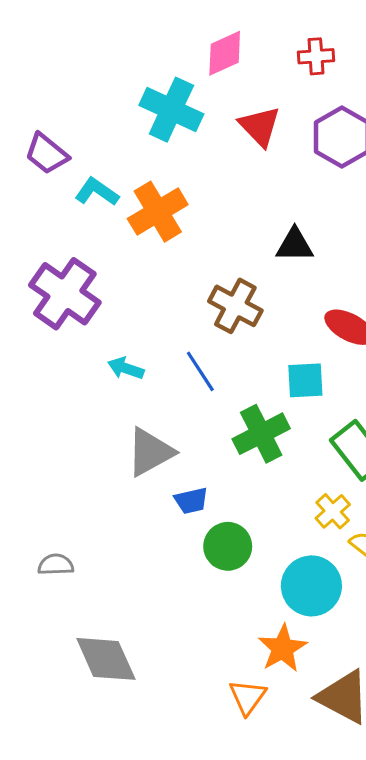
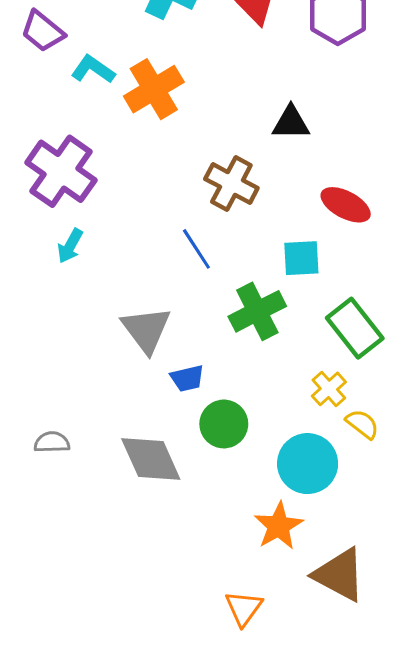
cyan arrow: (126, 368) -> (70, 246), moved, turned -80
gray triangle: (150, 452) -> (146, 330), turned -38
gray diamond: (106, 659) -> (151, 459), moved
orange triangle: (247, 697) -> (244, 608), moved

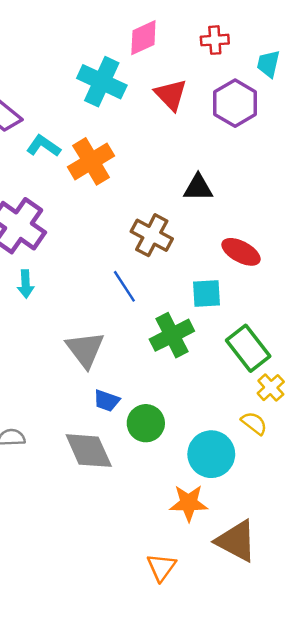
cyan arrow: (70, 246) -> (26, 284), turned -32
blue trapezoid: (187, 378) -> (107, 401), moved, turned 32
yellow cross: (329, 389) -> (271, 388), moved
orange star: (279, 526) -> (189, 503), turned 30

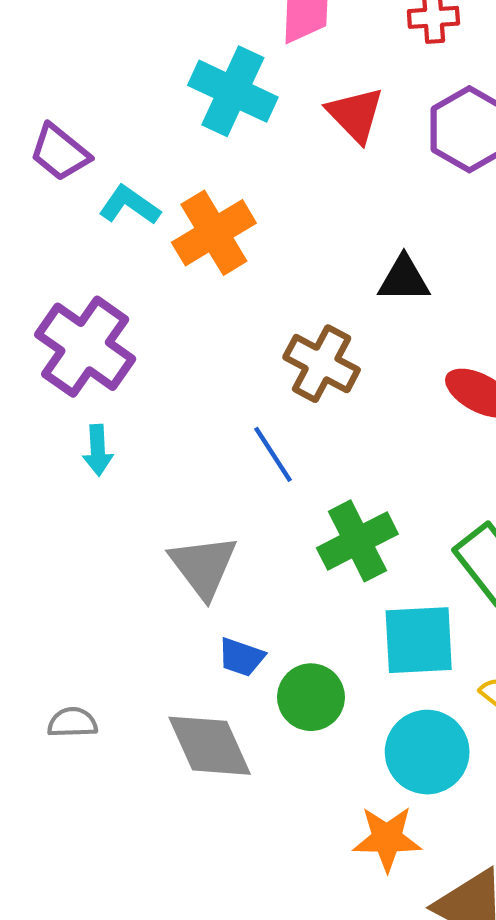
cyan square: (207, 294) -> (419, 640), moved, size x1.4

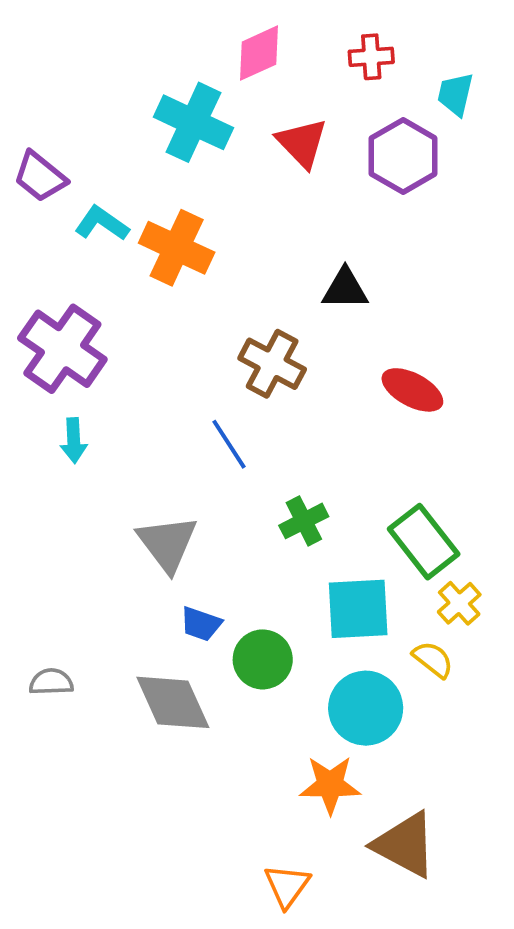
orange cross: (214, 233) -> (177, 248), turned -34
green cross: (357, 541) -> (304, 521), size x0.7

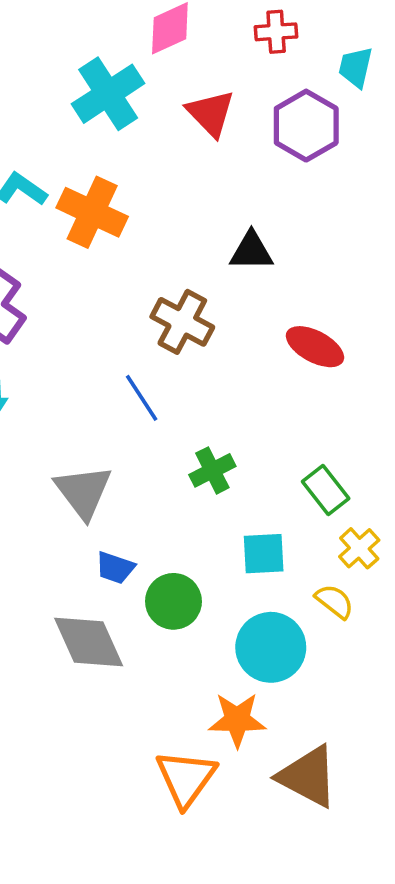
cyan cross: (193, 122) -> (108, 94), turned 32
green rectangle: (424, 542) -> (326, 490), size x0.7
cyan square: (358, 609) -> (264, 554), size x0.7
orange triangle: (287, 886) -> (186, 778), moved, size x1.4

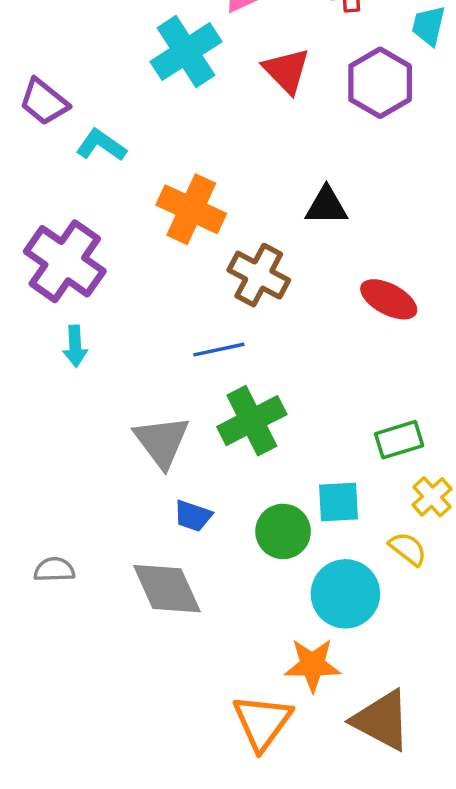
orange cross: (92, 212) -> (191, 209), moved
blue line: (142, 398) -> (219, 350), turned -69
green cross: (212, 470) -> (252, 421), moved, size x1.5
green rectangle: (326, 490) -> (399, 440), turned -69
green circle: (173, 601) -> (283, 531), moved

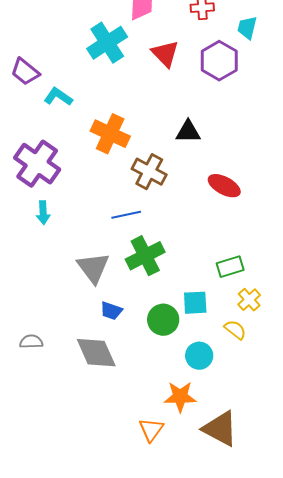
cyan circle: (345, 594) -> (199, 356), size x0.7
orange triangle: (262, 722) -> (151, 430), size x0.7

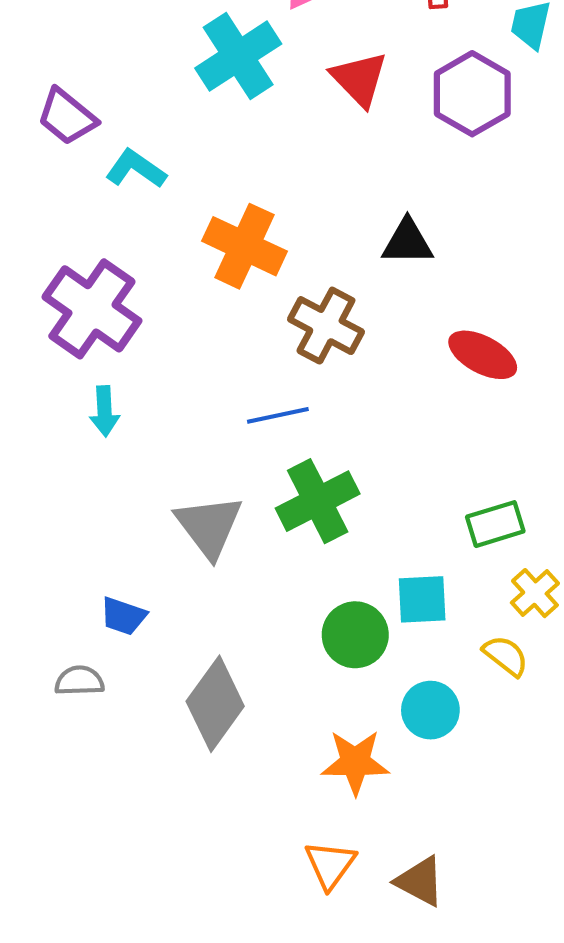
blue trapezoid: (111, 311) -> (123, 616), moved
gray diamond: (96, 353) -> (215, 704), turned 60
orange star: (180, 397) -> (355, 762), moved
brown triangle: (220, 429) -> (420, 881), moved, size x0.7

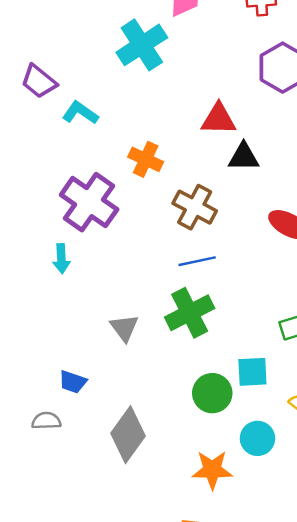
red triangle: (359, 79) -> (219, 119), moved, turned -45
orange cross: (244, 246) -> (146, 159), size x0.7
purple cross: (92, 309) -> (89, 202), moved
blue line: (278, 415) -> (197, 261), moved
gray triangle: (209, 526) -> (124, 328), size x0.7

